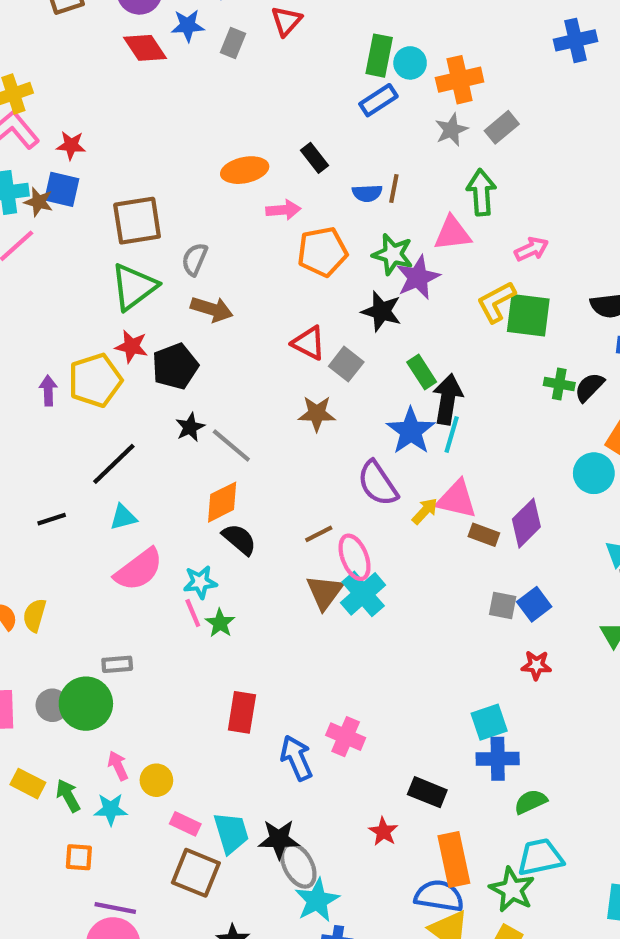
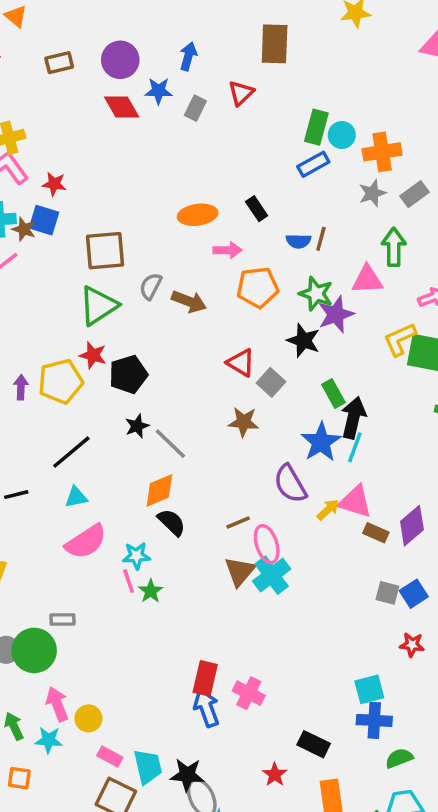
brown arrow: (212, 309) -> (189, 302), moved
red rectangle: (242, 712) -> (205, 678), moved
pink arrow: (118, 766) -> (57, 704), size x1.4

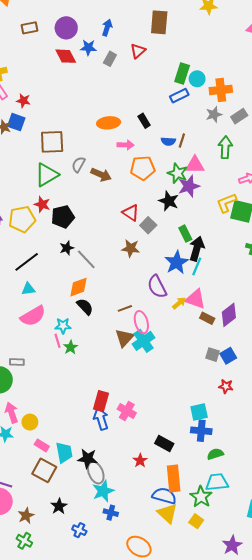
pink triangle: (367, 280) -> (195, 165), moved

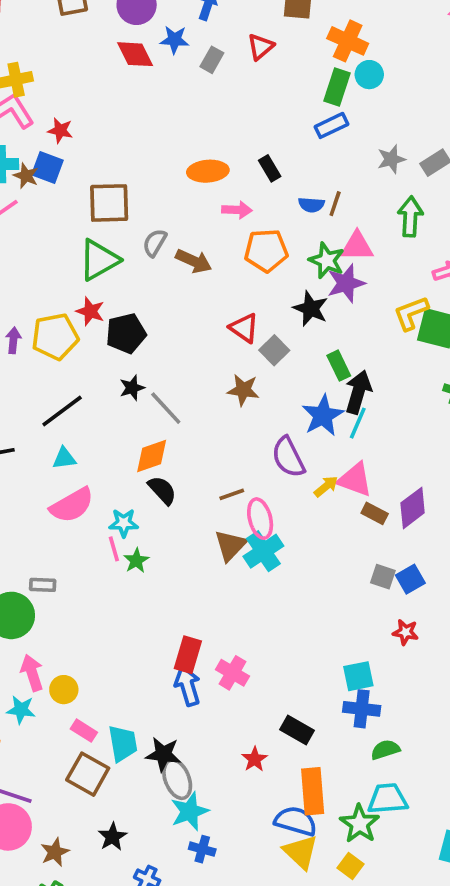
cyan circle: (197, 79) -> (369, 75), moved
orange cross: (221, 90) -> (348, 41), moved, turned 30

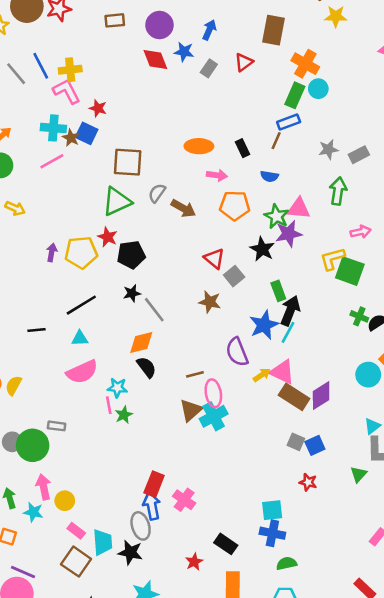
brown line: (335, 204) -> (276, 141), moved
brown rectangle: (375, 513) -> (294, 397), size x1.6
gray ellipse: (177, 779) -> (141, 526), moved

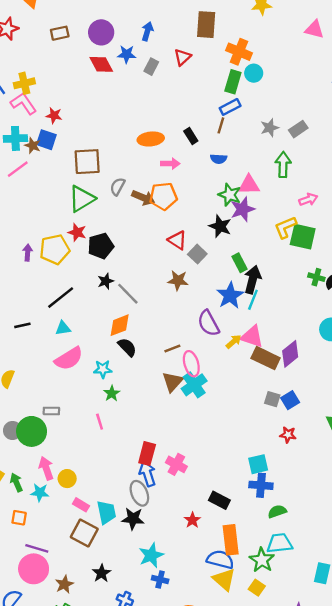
orange pentagon: (235, 206) -> (163, 196), moved
pink line: (109, 405) -> (100, 422), moved

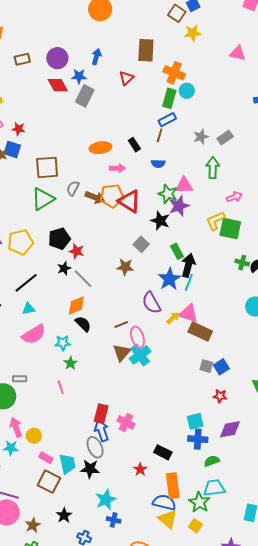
gray rectangle: (151, 67) -> (85, 96), moved, size x1.5
red star: (77, 232) -> (77, 251), moved
red triangle: (177, 240) -> (129, 201), moved, size x1.4
purple diamond: (290, 354) -> (230, 429), moved, turned 30

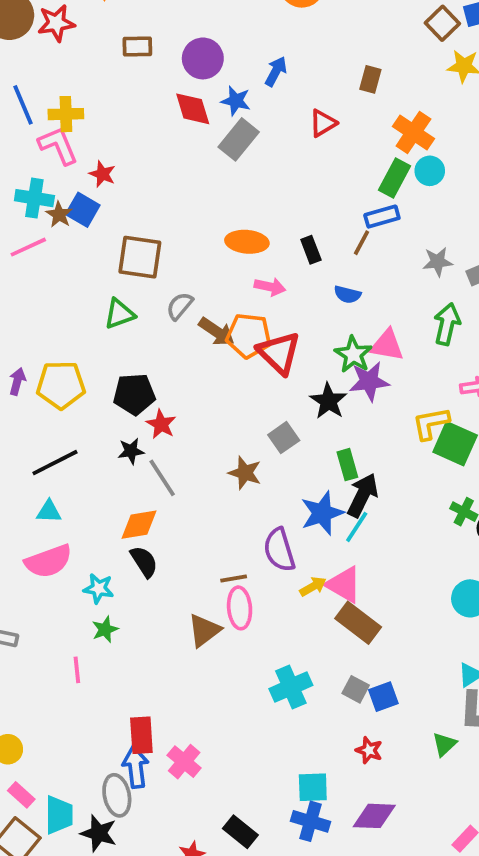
brown rectangle: (146, 50) -> (370, 79), size x0.6
green triangle: (43, 199) -> (119, 314), size x0.7
brown line: (121, 325) -> (234, 579), moved
cyan cross: (140, 355) -> (291, 687), moved
red rectangle: (101, 414) -> (141, 735), turned -30

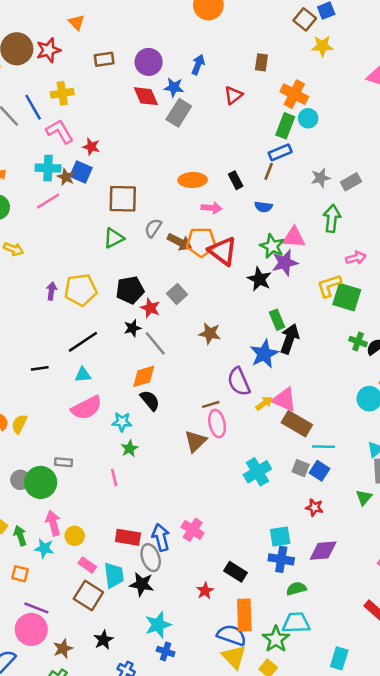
yellow cross: (66, 114) -> (62, 93), moved
gray square: (284, 438) -> (177, 294), moved
cyan line: (357, 527) -> (323, 447), moved, turned 65
blue square: (383, 697) -> (320, 471), turned -30
red rectangle: (141, 735) -> (128, 537), moved, turned -70

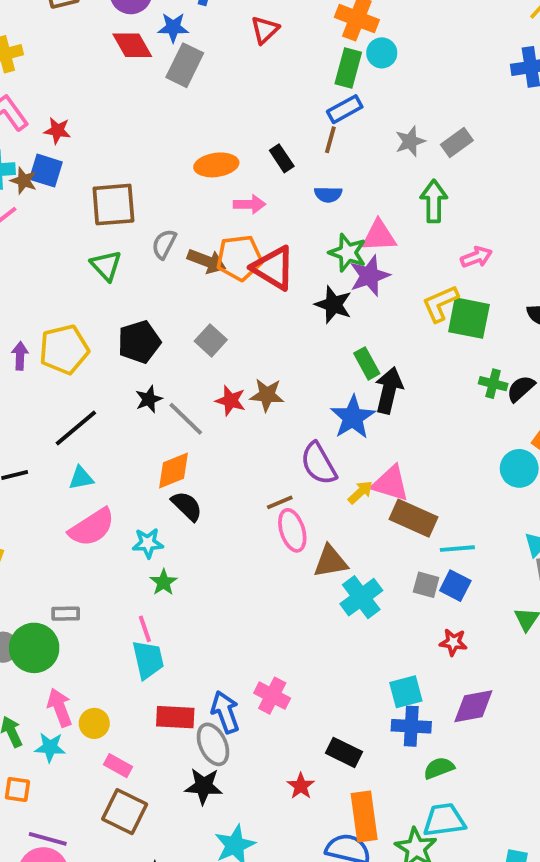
green triangle: (114, 238) -> (106, 266), turned -40
red star: (150, 308) -> (231, 401), moved
brown triangle: (195, 441) -> (330, 561), moved, turned 40
cyan trapezoid: (114, 575) -> (148, 660), moved

